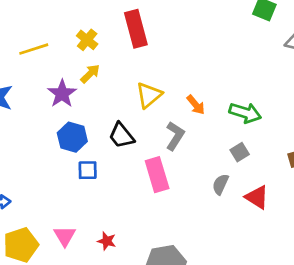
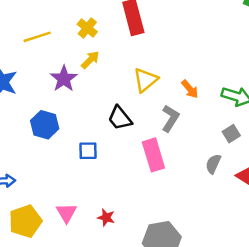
blue hexagon: (72, 137) -> (45, 125), moved

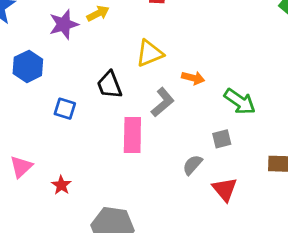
orange arrow: (190, 89) -> (193, 78), turned -54

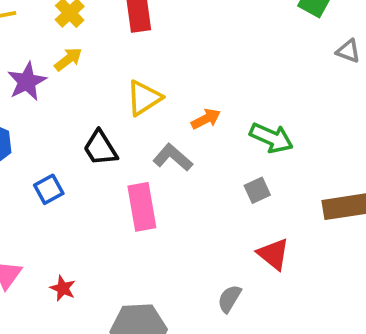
orange arrow: (193, 78) -> (206, 119), turned -30
gray L-shape: (163, 102) -> (173, 157), turned -88
blue square: (65, 109) -> (49, 189), turned -35
gray semicircle: (192, 165) -> (229, 299), moved

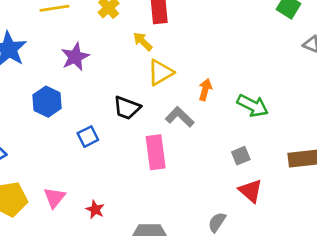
yellow arrow: (68, 59) -> (143, 41), moved, turned -100
orange arrow: (206, 119) -> (205, 90), turned -50
black trapezoid: (100, 148) -> (127, 108), turned -40
gray square: (257, 190) -> (241, 156), moved

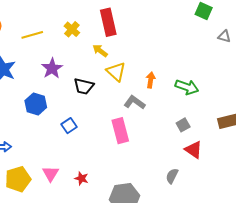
yellow triangle: (160, 72) -> (116, 72), turned -40
black trapezoid: (127, 108) -> (84, 86), moved

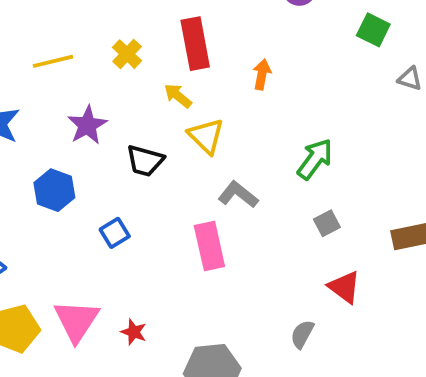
orange arrow: (151, 80) -> (262, 74), moved
green arrow: (187, 87) -> (315, 159), moved, turned -75
gray square: (183, 125) -> (327, 223), moved
pink triangle: (51, 174) -> (77, 321), size x1.5

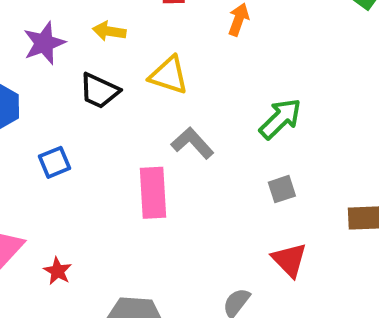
yellow arrow: (178, 96) -> (109, 31), moved, turned -40
yellow triangle: (206, 136) -> (169, 75), turned -36

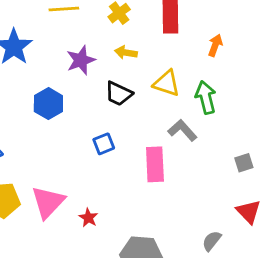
green arrow: (280, 119) -> (206, 97), moved, turned -60
blue square: (55, 162) -> (104, 144), moved

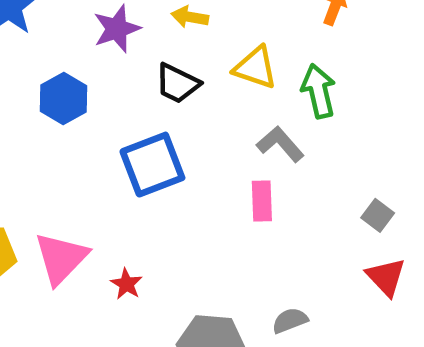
blue square: (104, 144) -> (152, 165), size x1.8
gray square: (244, 163) -> (378, 215), moved, turned -36
pink rectangle: (155, 164) -> (262, 201), moved, size x0.7
gray semicircle: (212, 241) -> (290, 320), moved, turned 30

